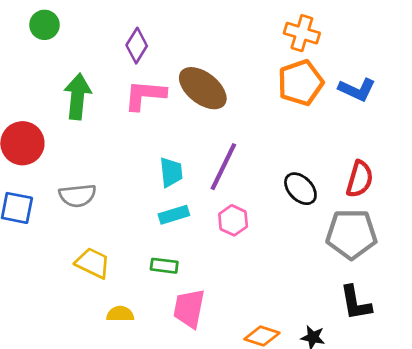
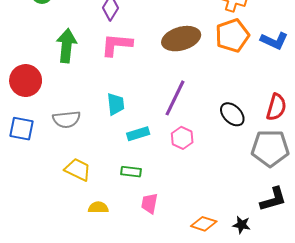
brown ellipse: (203, 88) -> (181, 39), moved, turned -54
cyan trapezoid: (171, 172) -> (116, 104), moved
black L-shape: (356, 303) -> (273, 199), turned -96
pink trapezoid: (189, 308) -> (149, 203), size x0.7

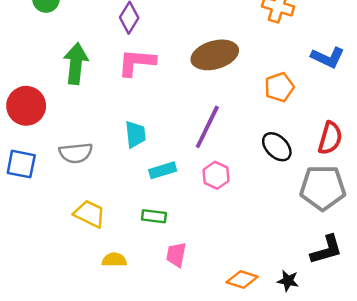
orange pentagon: (232, 36) -> (279, 87), moved, size x0.7

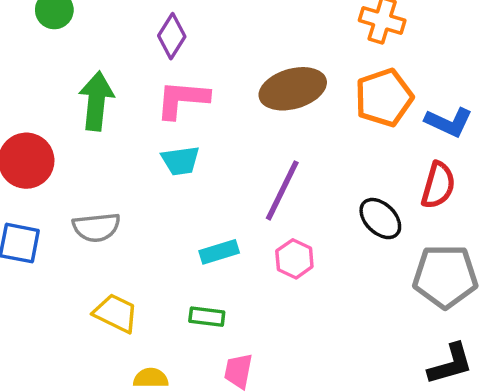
blue L-shape: (328, 57) -> (449, 122), moved
orange pentagon: (279, 87) -> (384, 98), moved, size x1.4
cyan trapezoid: (135, 134) -> (181, 161), moved, turned 88
red semicircle: (330, 138) -> (438, 185), moved

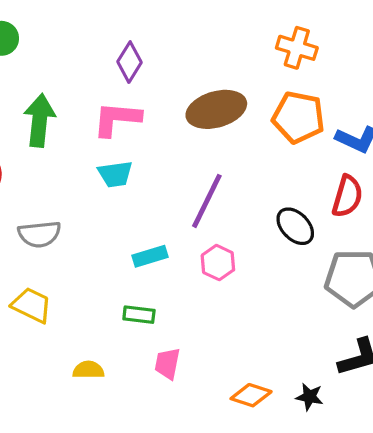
purple diamond: (172, 36) -> (129, 62), moved
orange pentagon: (384, 98) -> (298, 117), turned 30
yellow trapezoid: (116, 313) -> (32, 305), moved

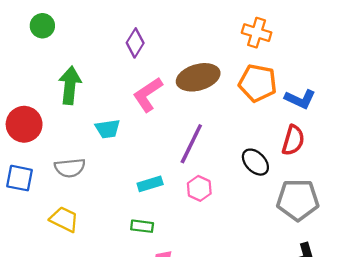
pink L-shape: (117, 119) -> (148, 94), moved, turned -39
cyan trapezoid: (115, 174) -> (108, 129), moved

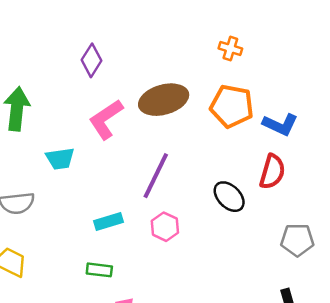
orange cross: (257, 33) -> (230, 48), size x0.7
gray pentagon: (298, 200) -> (297, 240), moved, size x0.7

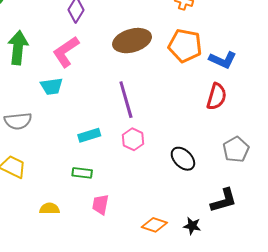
pink L-shape: (106, 119) -> (66, 52), moved
purple line: (156, 176) -> (126, 100), turned -42
black ellipse: (229, 197) -> (183, 159), moved
gray pentagon: (297, 240) -> (236, 150), turned -30

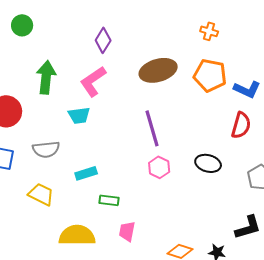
cyan rectangle: (89, 135) -> (86, 173), moved
black ellipse: (183, 159) -> (208, 163), moved, turned -30
yellow semicircle: (50, 209) -> (77, 235), size x1.8

